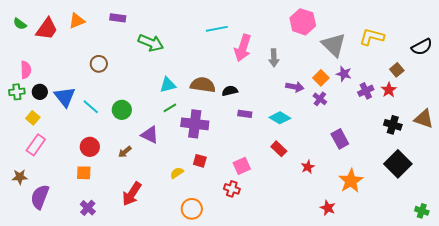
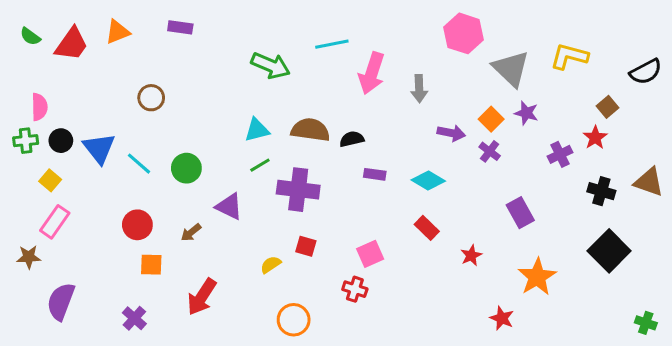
green arrow: (151, 43) -> (271, 66), moved
purple cross: (366, 91) -> (560, 154), moved
orange square: (84, 173) -> (151, 265), moved
brown star: (20, 177) -> (29, 257), moved

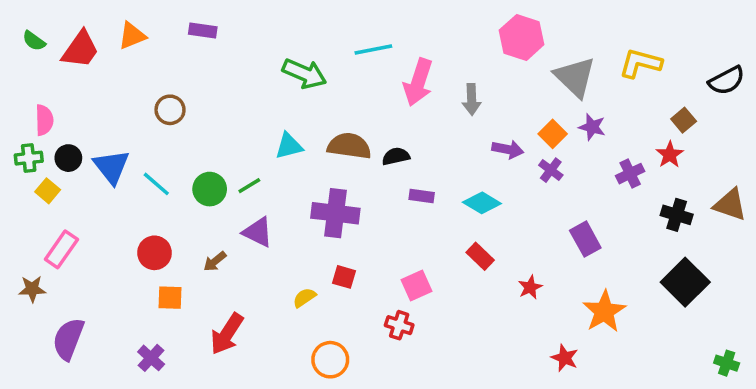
green line: (260, 165) -> (249, 186), moved
yellow square: (50, 180) -> (48, 191), moved

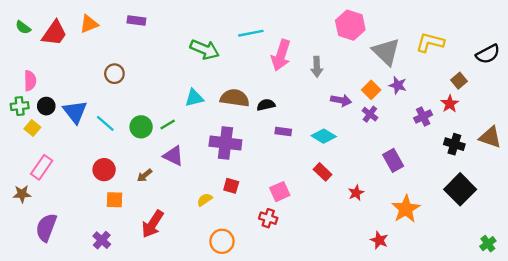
green cross: (727, 363) -> (488, 244), turned 35

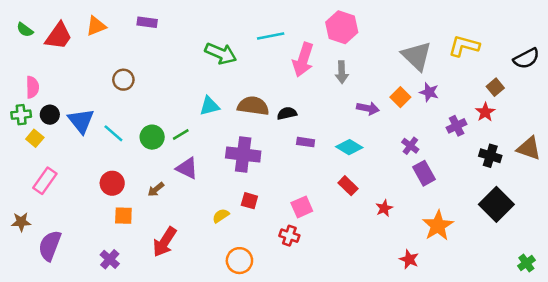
pink hexagon: (350, 25) -> (342, 27), moved
purple cross: (370, 114) -> (410, 146), moved
brown star: (22, 194) -> (21, 222), moved

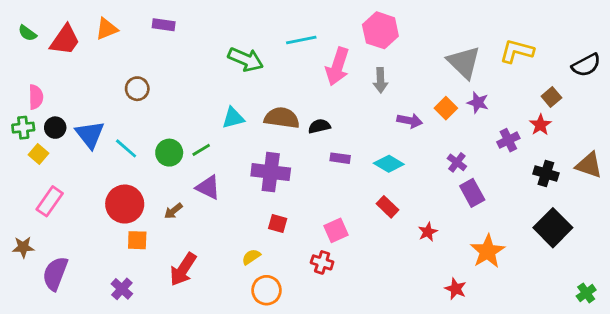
red circle: (112, 183) -> (125, 204), size x1.4
yellow semicircle: (221, 216) -> (251, 257), moved

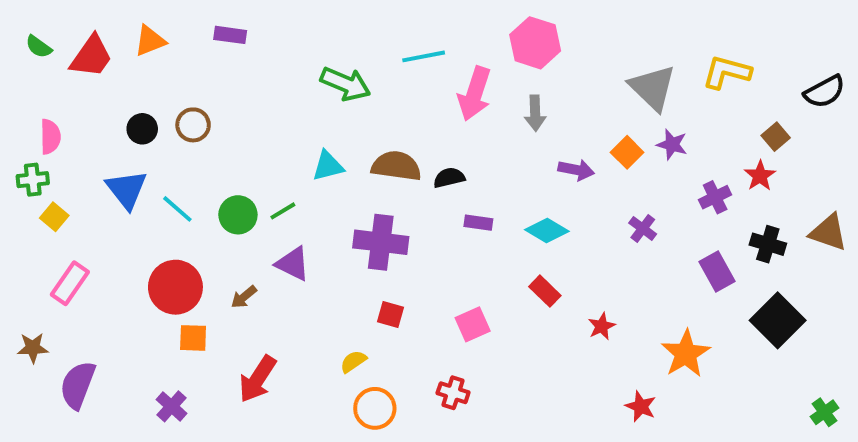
black circle: (55, 128) -> (142, 129), moved
purple rectangle: (472, 193) -> (717, 272), moved
red cross: (322, 262) -> (453, 393), moved

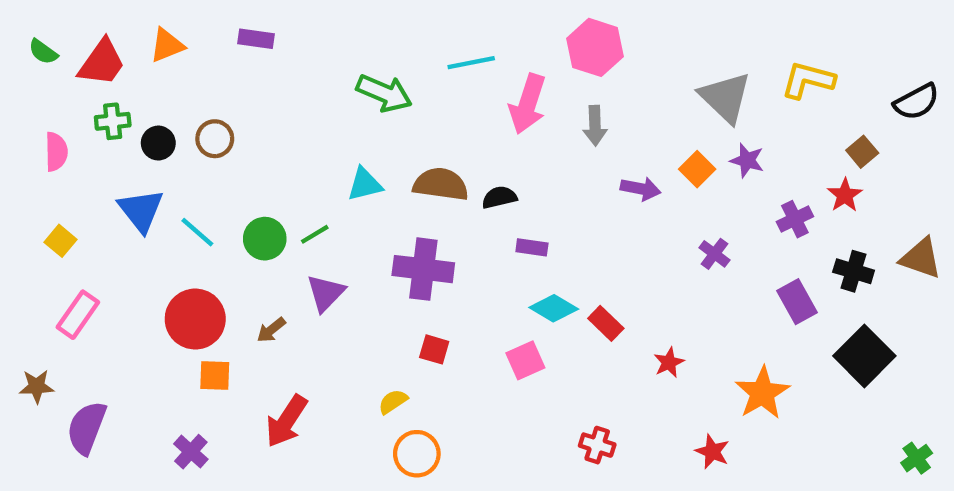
green cross: (33, 180) -> (113, 121), moved
cyan diamond: (547, 230) -> (554, 308), moved
purple triangle: (293, 264) -> (326, 293), turned 48
red cross: (453, 393) -> (597, 445), moved

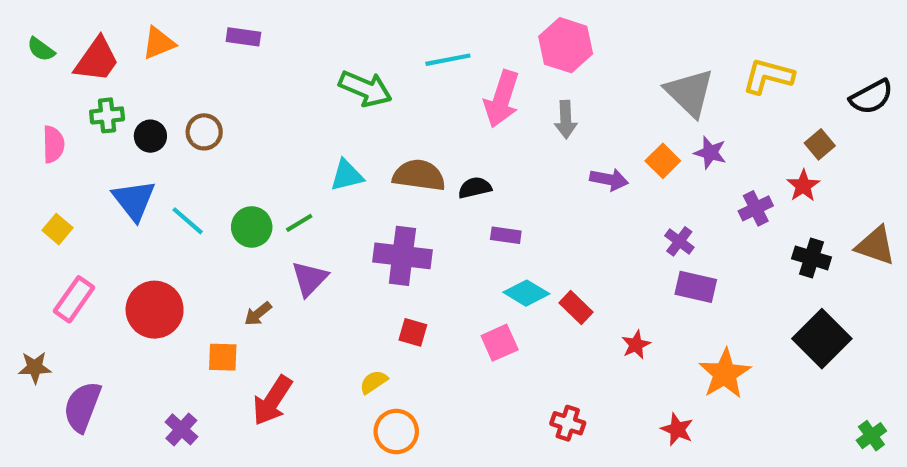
purple rectangle: (797, 302) -> (696, 287), moved, turned -48
red circle: (195, 319) -> (155, 310), moved
orange square: (215, 376) -> (223, 357), moved

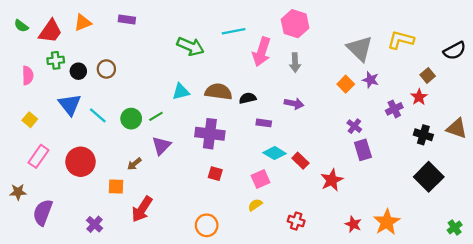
purple arrow: (609, 179) -> (294, 103), moved
purple rectangle: (696, 287) -> (363, 150), turned 60
red star: (636, 345) -> (332, 180), size x1.5
orange star: (725, 374) -> (387, 222), moved
yellow semicircle: (374, 382) -> (255, 205), moved

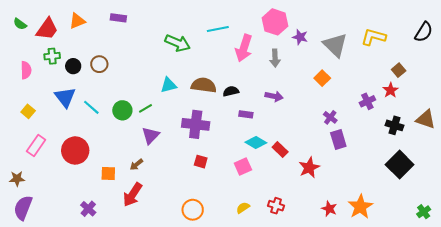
black semicircle: (455, 51) -> (424, 32), moved, turned -30
purple star: (371, 80) -> (300, 37), moved
brown arrow: (134, 164) -> (136, 165), moved
yellow semicircle: (255, 205) -> (243, 208), moved
purple semicircle: (43, 212) -> (23, 208), moved

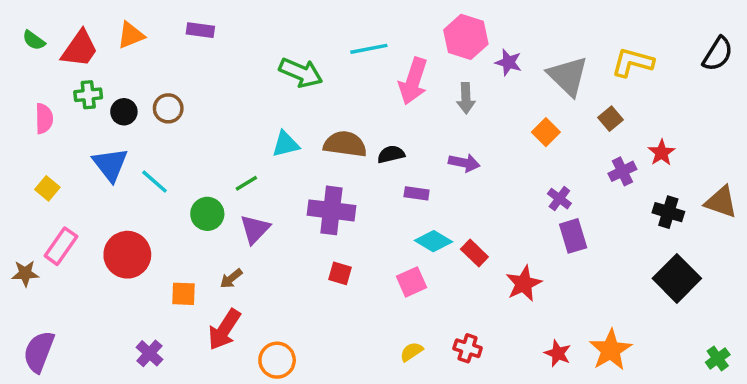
brown square: (399, 70) -> (610, 119), moved
green circle: (122, 110) -> (207, 214), moved
brown star: (17, 179) -> (25, 273), moved
orange circle: (193, 210) -> (277, 360), moved

